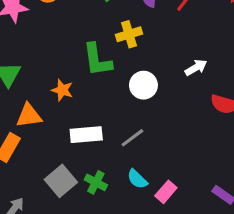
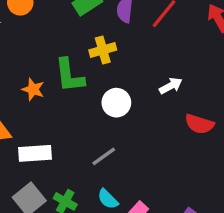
orange star: (62, 90) -> (33, 89), moved
white rectangle: (86, 135) -> (35, 153), moved

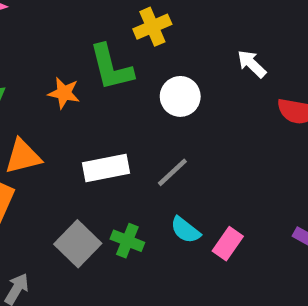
white arrow: (171, 86) -> (252, 64), turned -100
white rectangle: (35, 153) -> (106, 168), moved

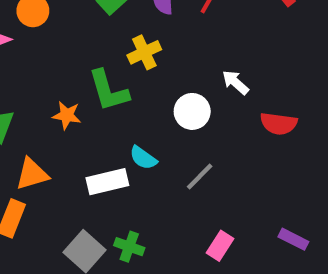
white circle: (180, 96) -> (192, 111), moved
gray line: (172, 172) -> (200, 176), moved
cyan semicircle: (185, 230) -> (143, 158), moved

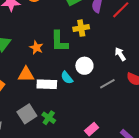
white circle: (192, 111) -> (84, 66), moved
orange triangle: (32, 174) -> (26, 74), moved
gray line: (200, 176) -> (107, 84), moved

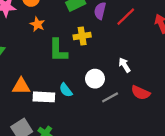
orange star: (36, 48) -> (37, 24), moved
white circle: (84, 66) -> (95, 79), moved

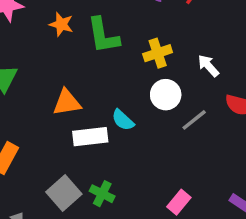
yellow cross: (82, 36) -> (158, 53), moved
green L-shape: (58, 50) -> (103, 35), moved
orange triangle: (21, 86) -> (67, 102), moved

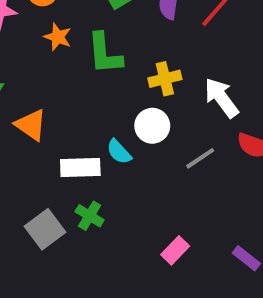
white arrow: (208, 66) -> (221, 98), size x1.5
white circle: (166, 95) -> (152, 126), moved
orange triangle: (67, 102) -> (31, 125), moved, turned 40
green cross: (102, 194) -> (90, 216), moved

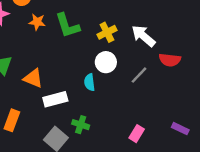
cyan semicircle: (119, 152) -> (90, 82), turned 49
white rectangle: (80, 167) -> (55, 99), moved

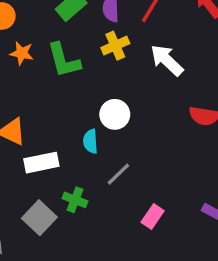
yellow cross: (107, 32) -> (115, 46), moved
white arrow: (143, 36) -> (167, 60), moved
gray line: (139, 75) -> (118, 174), moved

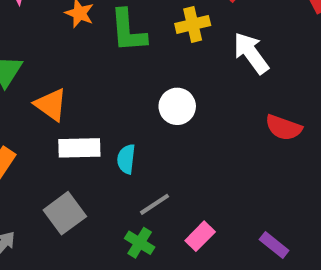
cyan semicircle: (90, 141) -> (126, 159), moved
gray line: (118, 174) -> (154, 204), moved
green cross: (75, 200) -> (140, 243), moved

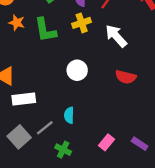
red semicircle: (284, 128) -> (126, 77), moved
cyan semicircle: (126, 159) -> (69, 115), moved
gray line: (154, 204) -> (45, 128), moved
pink rectangle: (200, 236) -> (107, 142), moved

